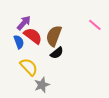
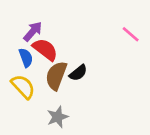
brown semicircle: (54, 36) -> (56, 76), moved
yellow semicircle: (29, 67) -> (23, 87), moved

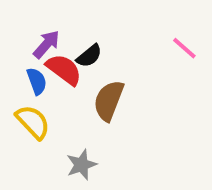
black semicircle: (78, 73) -> (89, 56), moved
brown semicircle: (56, 76) -> (109, 101), moved

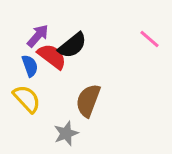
black semicircle: (89, 56) -> (72, 45), size x1.4
brown semicircle: (109, 101) -> (88, 100), moved

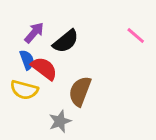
red semicircle: (52, 56) -> (44, 68), moved
yellow semicircle: (27, 99) -> (24, 90), turned 148

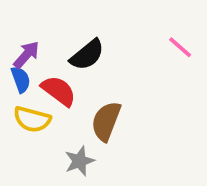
purple arrow: (34, 33) -> (26, 55), moved
blue semicircle: (27, 60) -> (21, 79), moved

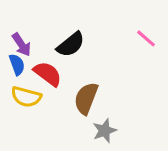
purple arrow: (26, 55) -> (22, 45), turned 105
gray star: (80, 161) -> (105, 131), moved

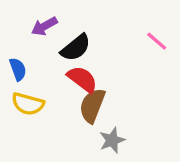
purple arrow: (22, 45) -> (44, 26), moved, turned 95
red semicircle: (48, 74) -> (82, 79), moved

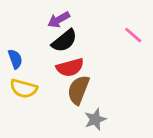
purple arrow: (44, 26) -> (59, 20), moved
red semicircle: (82, 79) -> (70, 67), turned 128

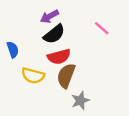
pink line: (133, 35) -> (102, 28), moved
yellow semicircle: (24, 88) -> (33, 76), moved

